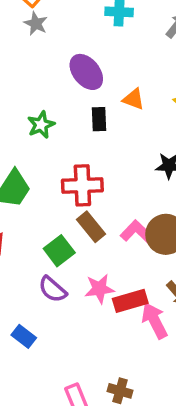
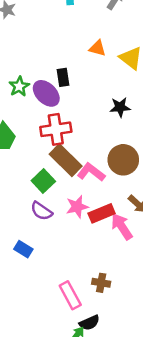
purple ellipse: (86, 72) -> (46, 93), moved
orange triangle: (134, 99) -> (98, 48), moved
brown rectangle: (91, 227) -> (66, 160), size x1.4
pink L-shape: (138, 233) -> (91, 172), moved

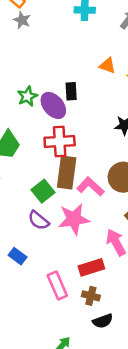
brown rectangle: (66, 160) -> (67, 173), turned 48
pink star: (77, 207) -> (74, 219), size x1.4
red rectangle: (102, 213) -> (91, 267), moved
pink rectangle: (70, 295) -> (57, 286), moved
black semicircle: (89, 323) -> (103, 321), moved

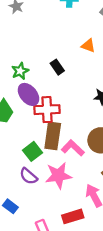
black rectangle: (71, 91) -> (57, 67), turned -32
purple ellipse: (53, 105) -> (28, 94), moved

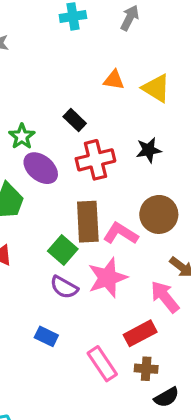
red cross: (47, 110) -> (95, 160), moved

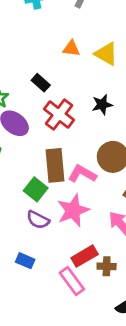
red cross: (95, 160) -> (59, 115), turned -36
red rectangle: (140, 333) -> (85, 256), moved
brown cross: (146, 369) -> (107, 266), moved

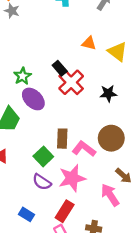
red cross: (59, 115) -> (71, 82), moved
brown rectangle: (55, 165) -> (62, 139), size x0.7
red rectangle: (85, 256) -> (65, 211), moved, turned -35

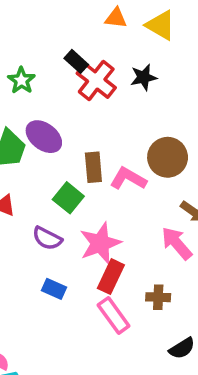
black star: (108, 93) -> (144, 77), moved
purple ellipse: (33, 99) -> (44, 137), moved
pink star: (72, 178) -> (100, 243), moved
purple semicircle: (42, 182) -> (47, 238), moved

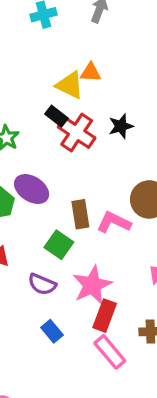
yellow triangle: (160, 25) -> (70, 85), moved
blue rectangle: (54, 289) -> (52, 331), turned 30

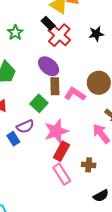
black star: (121, 126) -> (96, 34), moved
purple ellipse: (32, 189) -> (49, 66), moved
purple semicircle: (42, 284) -> (25, 127), turned -54
blue rectangle: (52, 331) -> (13, 139), moved

